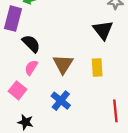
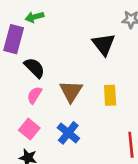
black triangle: (103, 30) -> (104, 44), moved
pink square: (17, 90) -> (29, 129), moved

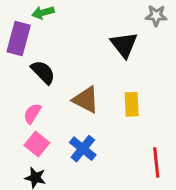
brown triangle: (71, 91) -> (86, 100), turned -35
pink semicircle: (34, 95) -> (32, 113), moved

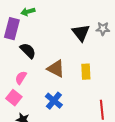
gray star: (156, 16) -> (103, 29), moved
pink square: (37, 144) -> (14, 98), moved

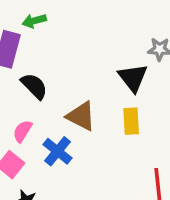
black triangle: (81, 33) -> (133, 78), moved
blue cross: (54, 101) -> (58, 151), moved

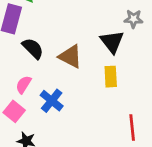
brown triangle: (81, 116) -> (70, 56), moved

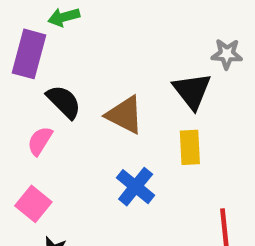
pink semicircle: (23, 85) -> (40, 141), moved
blue cross: (52, 101) -> (136, 187), moved

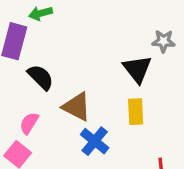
brown triangle: (125, 115) -> (77, 107), moved
pink semicircle: (40, 141) -> (29, 123), moved

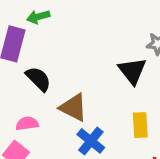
yellow rectangle: (136, 112) -> (140, 125), moved
pink semicircle: (29, 123) -> (27, 123), turned 50

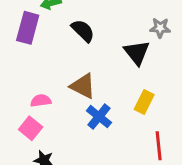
black semicircle: (38, 79) -> (83, 31), moved
yellow rectangle: (140, 125) -> (144, 102), turned 30

